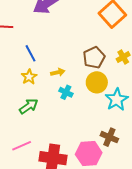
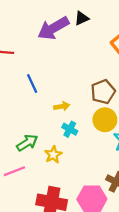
yellow star: (29, 77) -> (53, 155), moved
pink line: (22, 146) -> (14, 171), moved

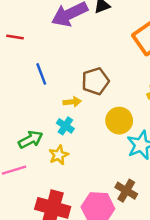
brown pentagon: (103, 92) -> (95, 81), moved
cyan cross: (70, 129) -> (65, 126), moved

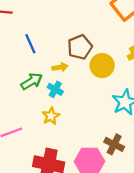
yellow circle: (119, 121) -> (102, 66), moved
green arrow: (31, 140) -> (32, 81), moved

